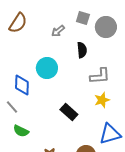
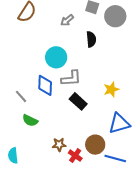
gray L-shape: (100, 76) -> (71, 78), moved
blue diamond: (22, 85) -> (45, 85), moved

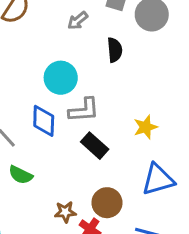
brown circle: (95, 145) -> (107, 203), moved

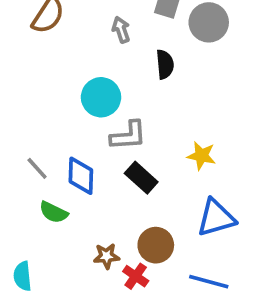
gray arrow: (78, 21) -> (121, 30), turned 110
blue diamond: (44, 121) -> (81, 176), moved
yellow star: (146, 127) -> (201, 156), turned 30

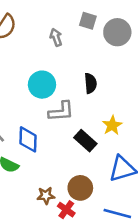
black semicircle: (165, 64) -> (90, 83), moved
yellow star: (201, 156) -> (112, 125), turned 30
black rectangle: (141, 178) -> (85, 141), moved

